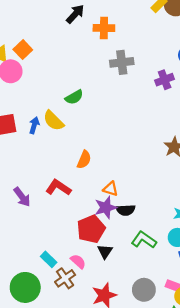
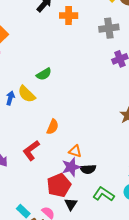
gray cross: (122, 62) -> (109, 28), moved
red L-shape: (58, 188) -> (31, 150), turned -70

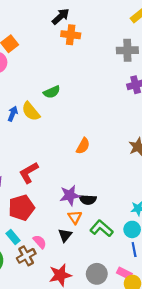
orange cross: (69, 16) -> (71, 35), moved
orange semicircle: (53, 127) -> (83, 146), moved
orange triangle: (75, 151) -> (75, 217), moved, turned 32
red pentagon: (59, 185) -> (21, 208), moved

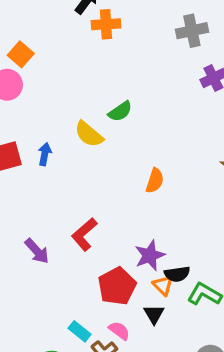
green semicircle: (52, 92) -> (120, 111), moved
yellow semicircle: (31, 111) -> (89, 134), moved
black semicircle: (88, 200) -> (177, 274), moved
red pentagon: (21, 208) -> (117, 286), moved

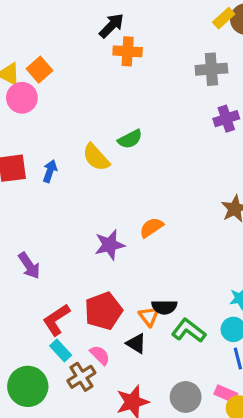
orange semicircle: (155, 181) -> (151, 228), moved, turned -150
red L-shape: (84, 234) -> (56, 320), moved
purple star: (150, 255) -> (110, 245), moved
black triangle: (154, 314) -> (136, 343), turned -35

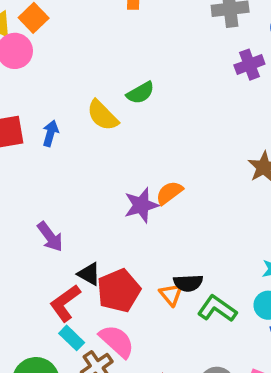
purple star: (110, 245) -> (141, 205), moved
purple arrow: (29, 266) -> (50, 237), moved
black triangle: (136, 343) -> (89, 274), moved
pink semicircle: (100, 355) -> (117, 341), size x1.5

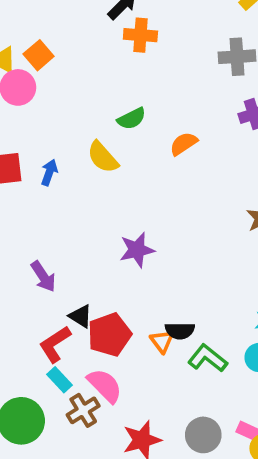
green semicircle: (140, 93) -> (132, 119), moved
orange semicircle: (169, 193) -> (184, 144), moved

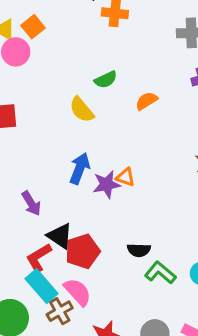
blue arrow: (49, 172) -> (80, 168), moved, size x1.5
black triangle: (81, 316) -> (60, 236), size x1.4
orange triangle: (162, 341) -> (125, 177), moved, turned -36
cyan rectangle: (60, 380) -> (42, 286), size x1.6

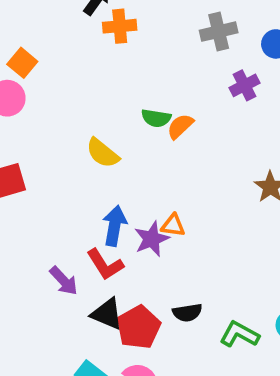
green semicircle: (106, 80) -> (156, 118), moved, turned 45
black semicircle: (139, 250) -> (187, 313), moved
red L-shape: (39, 258) -> (105, 265), moved, turned -80

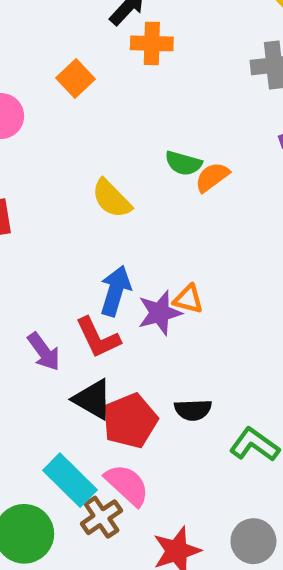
orange square: (22, 63) -> (75, 78), moved

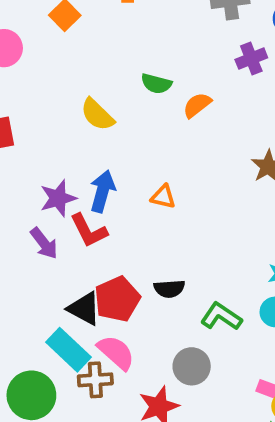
orange semicircle: (212, 177) -> (197, 105), moved
purple star: (160, 313) -> (58, 198), moved
black triangle: (93, 399) -> (84, 309), moved
brown cross: (101, 517) -> (95, 380), turned 32
gray circle: (253, 541) -> (192, 366), moved

